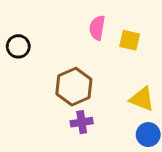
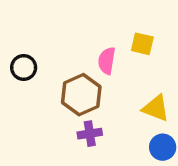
pink semicircle: (97, 28) -> (107, 61), moved
black circle: (18, 46) -> (24, 68), moved

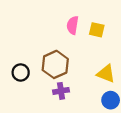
pink semicircle: (107, 61) -> (73, 25), moved
black circle: (24, 68) -> (21, 72), moved

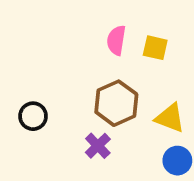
brown hexagon: (55, 64) -> (116, 103), moved
purple cross: (61, 91) -> (98, 146), turned -35

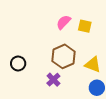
pink semicircle: (116, 40) -> (64, 22), turned 35

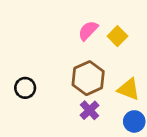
yellow square: (85, 26) -> (117, 36), turned 32
purple cross: (53, 80) -> (89, 110), moved

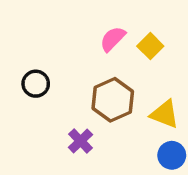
black circle: (25, 88) -> (36, 84), moved
purple cross: (89, 110) -> (80, 141), moved

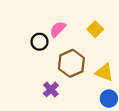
pink semicircle: (113, 39) -> (58, 29), moved
black circle: (36, 84) -> (40, 42), moved

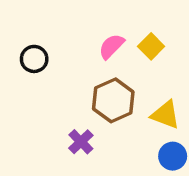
pink semicircle: (58, 29) -> (111, 46), moved
black circle: (40, 42) -> (34, 59), moved

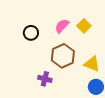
black circle: (34, 59) -> (31, 33), moved
purple cross: (81, 142) -> (45, 79), turned -32

